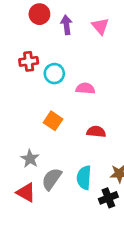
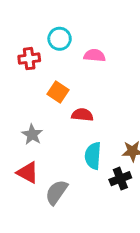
red cross: (29, 61) -> (29, 59), moved
red semicircle: (96, 132) -> (82, 115), moved
gray semicircle: (52, 179) -> (57, 192), moved

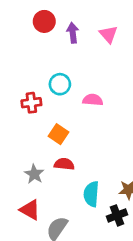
red semicircle: (82, 115) -> (64, 164), moved

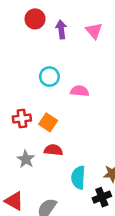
red cross: (31, 103) -> (22, 119), moved
red triangle: (30, 210) -> (14, 201), moved

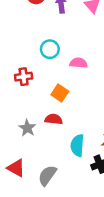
red cross: (22, 119) -> (24, 77), moved
orange square: (48, 122) -> (60, 93), moved

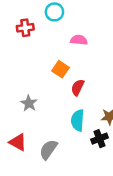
cyan circle: (50, 49) -> (54, 12), moved
red cross: (24, 77) -> (25, 28), moved
red semicircle: (54, 119) -> (78, 87), moved, turned -70

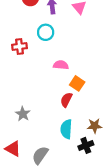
pink semicircle: (79, 40) -> (61, 65), moved
orange square: (61, 69) -> (77, 83), moved

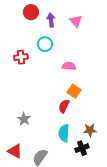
pink semicircle: (61, 65) -> (69, 66), moved

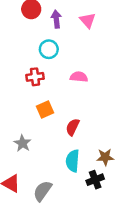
red cross: (21, 57) -> (35, 77), moved
orange square: (74, 91) -> (45, 109), moved, turned 32

